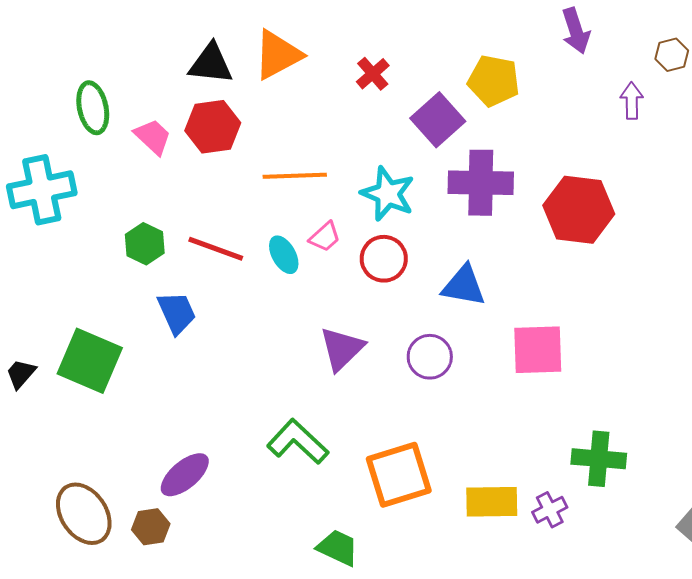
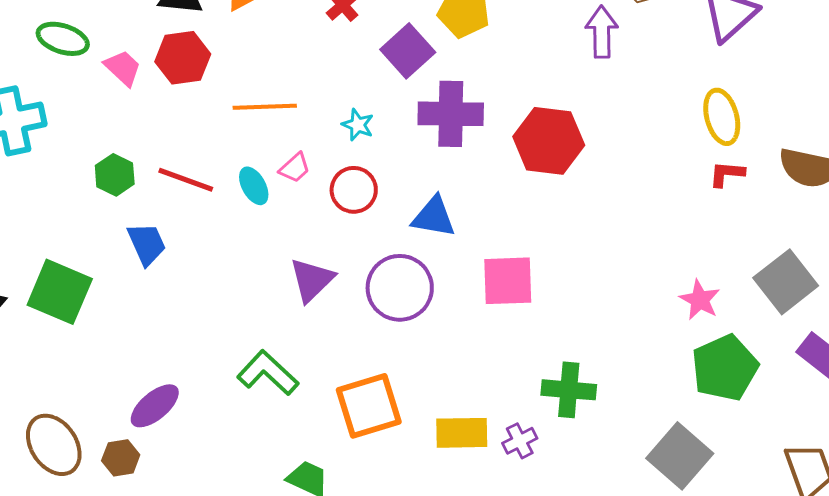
purple arrow: (632, 101) -> (602, 32), size x1.4
green ellipse: (93, 108) -> (63, 39), turned -60
cyan star: (388, 194) -> (358, 125), size x0.6
purple circle: (430, 357) -> (400, 288), size x1.5

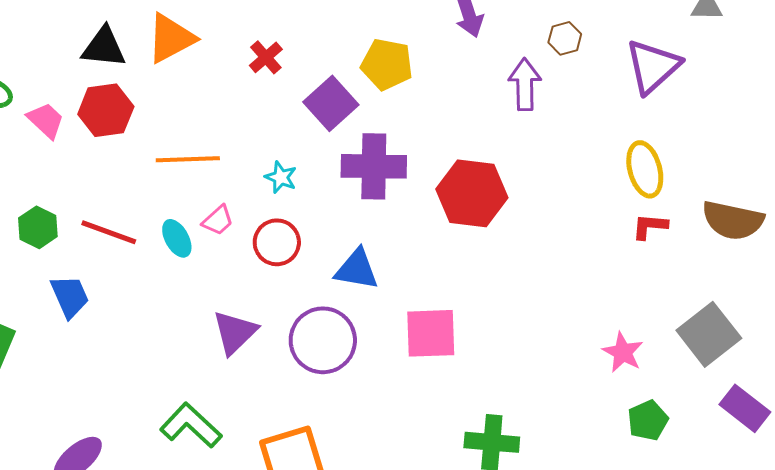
green pentagon: (725, 368) -> (648, 420), size x0.6

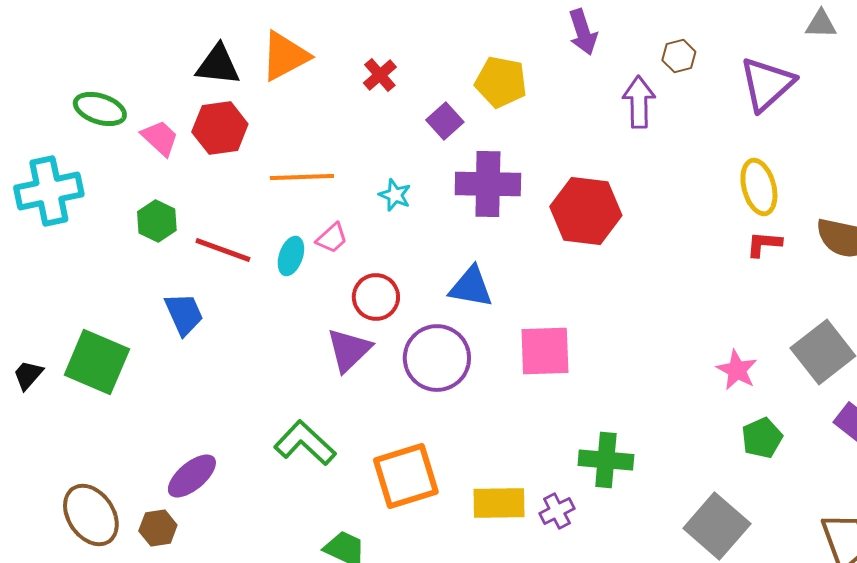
purple square: (331, 103) -> (445, 121), size x0.7
green hexagon: (38, 227) -> (157, 221), moved
cyan ellipse: (177, 238) -> (291, 256), turned 48
red circle: (277, 242) -> (376, 297), moved

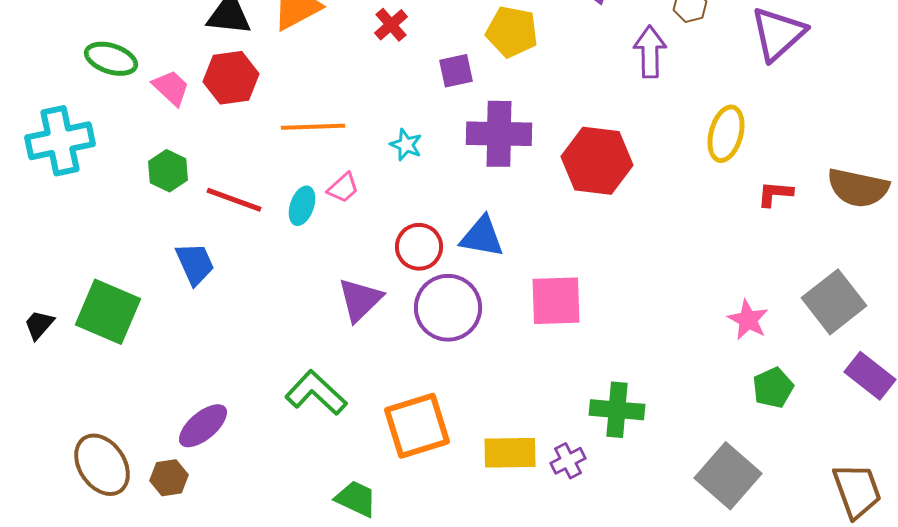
purple square: (445, 121) -> (456, 71), turned 30
yellow ellipse: (759, 187) -> (726, 134), moved, turned 30
red circle: (376, 297) -> (419, 247), moved

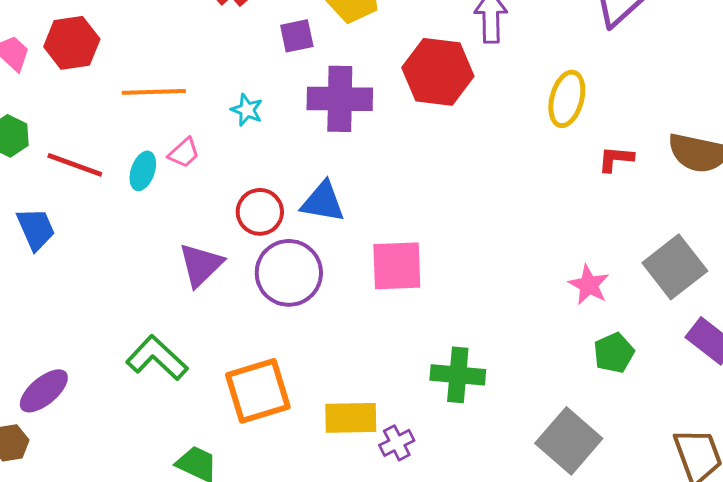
red hexagon: (597, 161) -> (438, 72), moved
purple cross: (568, 461) -> (397, 443), moved

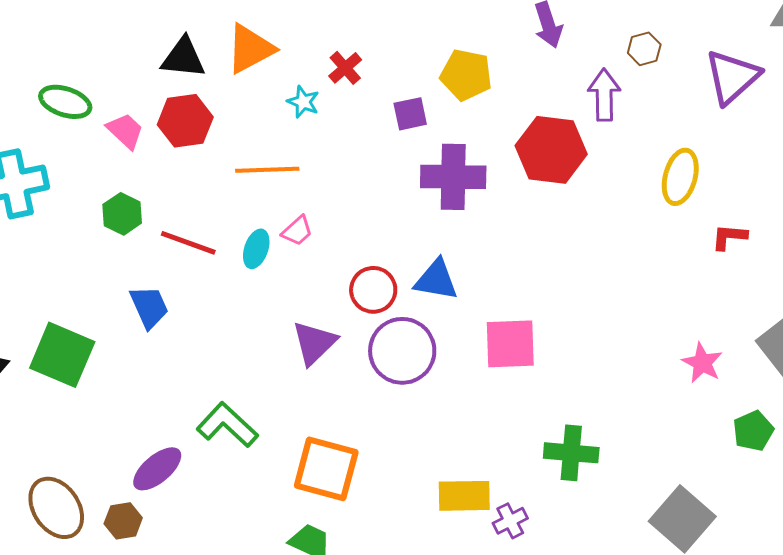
cyan star: (247, 110) -> (303, 102), moved
green pentagon: (614, 353) -> (753, 431), moved
green L-shape: (157, 358) -> (227, 425), moved
orange square: (258, 391) -> (326, 469), moved, turned 32

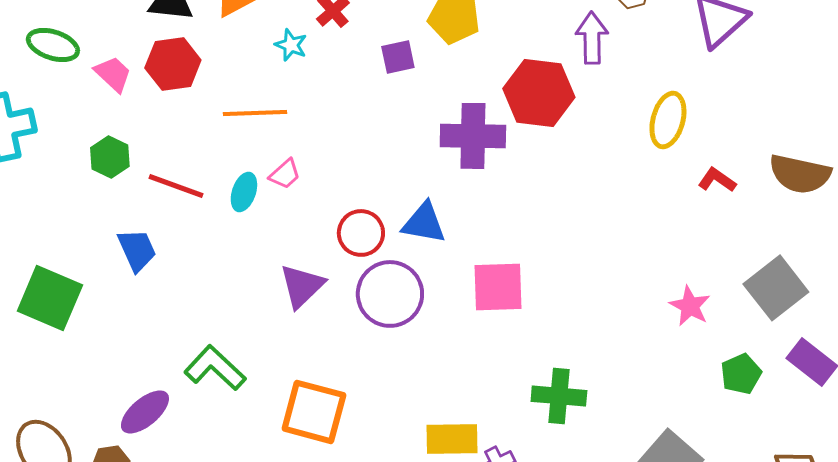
purple cross: (453, 177) -> (473, 136), moved
red L-shape: (729, 237) -> (717, 180), turned 30

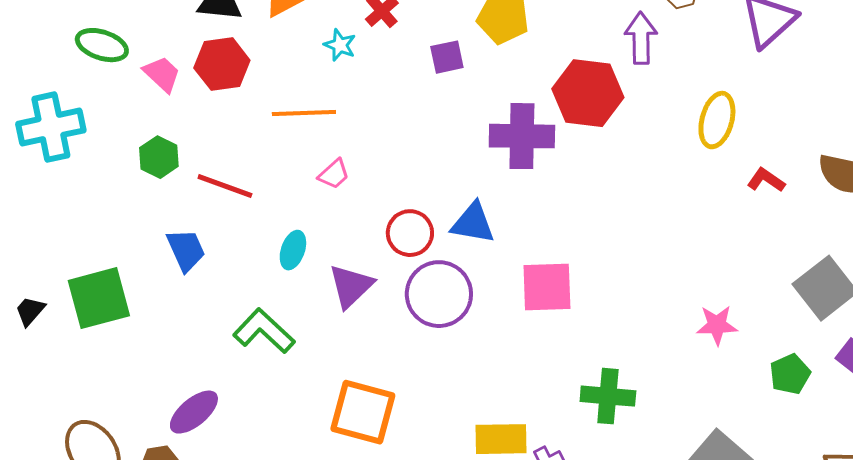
cyan ellipse: (244, 192) -> (293, 250), moved
green square: (50, 298) -> (99, 298), turned -38
pink star: (690, 306) -> (717, 325), moved, turned -30
green L-shape: (215, 368) -> (264, 331), moved

